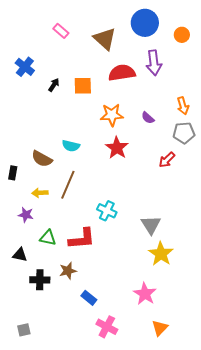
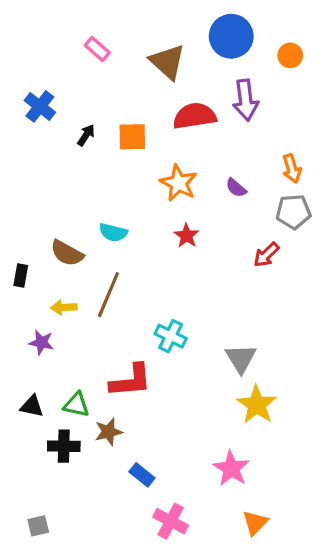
orange star: (112, 115) -> (179, 183), turned 30
red star: (117, 148) -> (187, 236), size x0.7
green triangle: (48, 238) -> (77, 405), moved

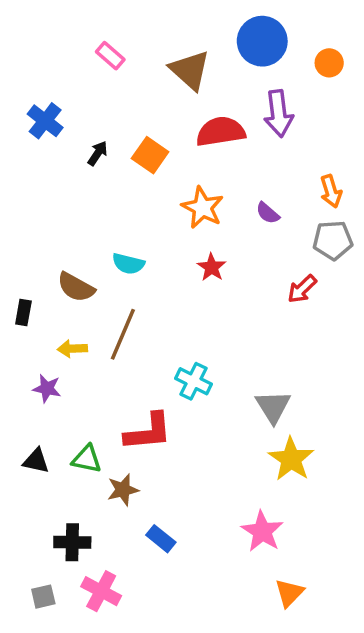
orange square: (132, 137) -> (150, 155), turned 36
black cross: (64, 446) -> (72, 542), moved
pink cross: (171, 521) -> (101, 591), moved

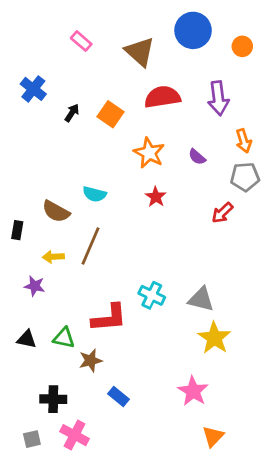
purple arrow: (278, 114) -> (218, 98), moved
cyan cross: (193, 381) -> (152, 295), moved
gray triangle: (273, 407) -> (201, 299), turned -44

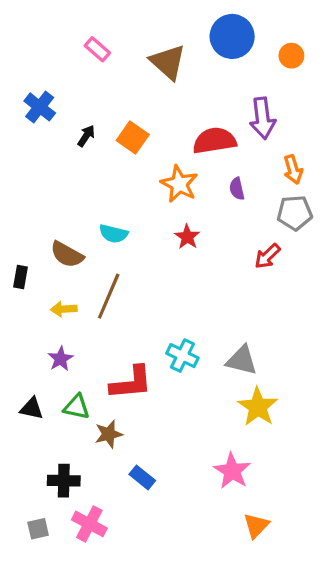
red semicircle: (162, 97) -> (214, 141), moved
purple semicircle: (197, 157) -> (237, 189), turned 36
purple star: (35, 286) -> (61, 359), moved, turned 30

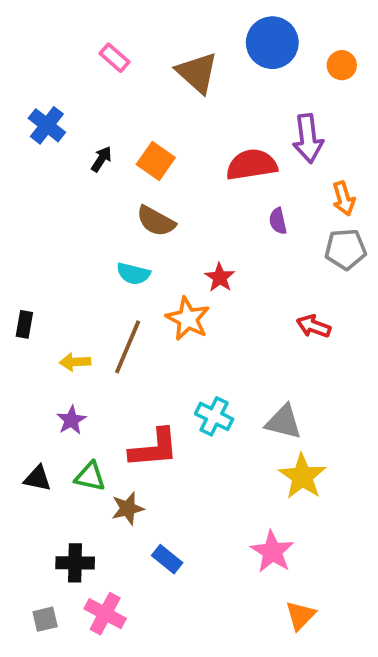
orange star: (179, 184) -> (188, 319), moved
brown semicircle: (67, 255) -> (156, 221), moved
red arrow: (267, 256) -> (314, 326), moved, turned 64

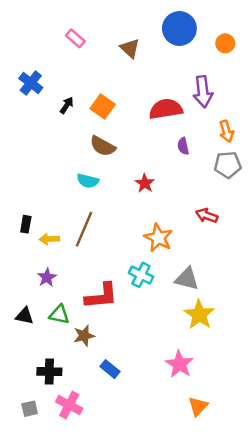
brown triangle: (197, 73) -> (130, 48), size x0.7
orange star: (188, 319) -> (158, 238), moved
black rectangle: (24, 324) -> (26, 224), moved

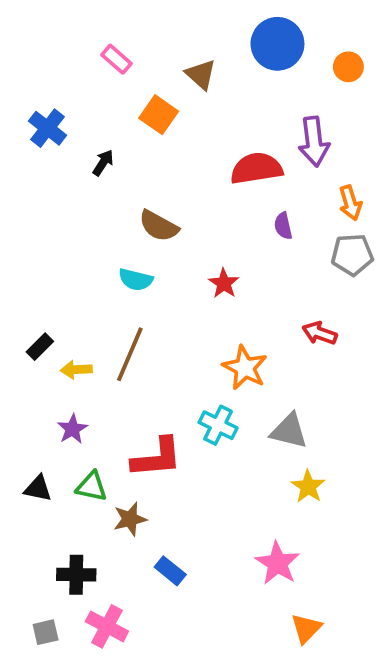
orange square: (103, 107) -> (159, 115), moved
black rectangle: (26, 224) -> (40, 347), turned 35
yellow star: (199, 315) -> (308, 487), size x0.7

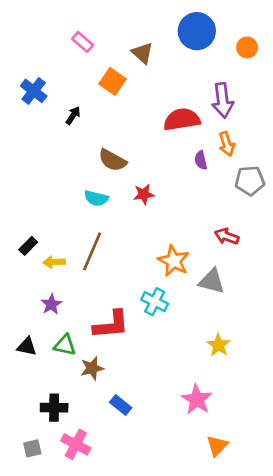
orange arrow: (350, 203) -> (227, 144), moved
red star: (224, 283) -> (144, 194), moved, turned 30
gray triangle: (289, 431) -> (212, 281), moved

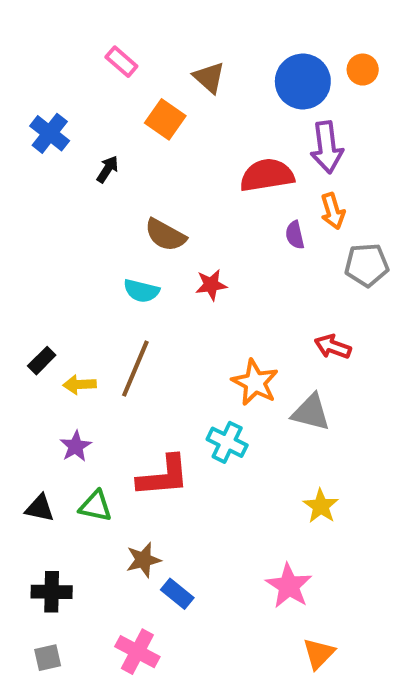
blue circle: (197, 31) -> (303, 81), moved
brown star: (92, 368) -> (143, 560), moved
black cross: (54, 408) -> (52, 592), moved
pink cross: (76, 444) -> (137, 652), moved

